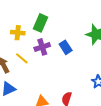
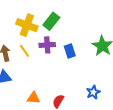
yellow cross: (18, 33) -> (27, 25), size x1.5

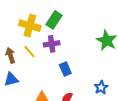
blue rectangle: (70, 51) -> (65, 69), moved

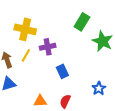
green rectangle: (54, 20) -> (82, 22), moved
yellow line: (30, 52) -> (26, 55), turned 72

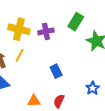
purple cross: (48, 47) -> (46, 31), moved

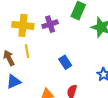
yellow line: (20, 55) -> (27, 51), turned -32

